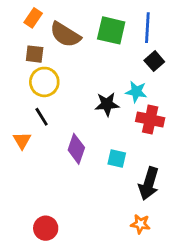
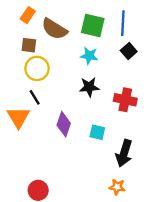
cyan star: (136, 92) -> (89, 56), moved
orange triangle: (22, 140) -> (18, 117), size x1.5

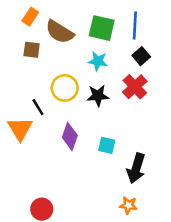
yellow circle: (37, 68) -> (65, 88), moved
red cross: (125, 100) -> (135, 87), moved, turned 35

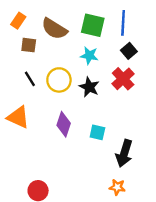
orange rectangle: (30, 17) -> (18, 21), moved
black star: (98, 96) -> (89, 87), turned 30
black line: (38, 107) -> (30, 79), moved
orange triangle: (20, 129) -> (18, 117), turned -35

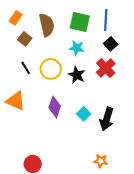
brown semicircle: (54, 29) -> (47, 25), turned -135
brown square: (29, 45) -> (25, 39), turned 32
cyan square: (97, 132) -> (84, 114), turned 32
black arrow: (124, 153) -> (107, 119), moved

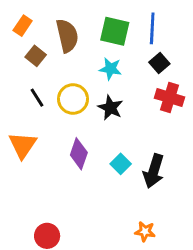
red cross: (106, 68) -> (169, 98), moved, turned -30
orange triangle: (16, 101) -> (23, 145), turned 40

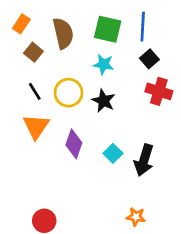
orange triangle: (23, 145) -> (36, 126), moved

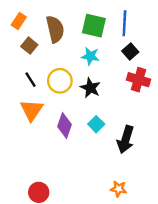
cyan square: (113, 153) -> (96, 124), moved

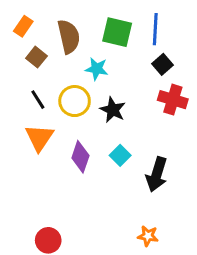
cyan star: (90, 56) -> (97, 69), moved

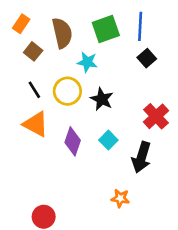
green square: (117, 32) -> (106, 29), turned -32
red cross: (173, 100) -> (156, 116), moved, turned 30
orange triangle: (39, 138) -> (36, 124), turned -36
orange star: (148, 236) -> (120, 198), moved

